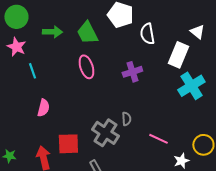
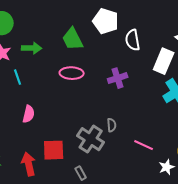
green arrow: (52, 32) -> (32, 48), moved
pink ellipse: (86, 67) -> (72, 73), turned -70

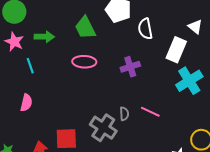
pink semicircle: (29, 114) -> (26, 103), moved
pink line: (144, 145) -> (150, 112), moved

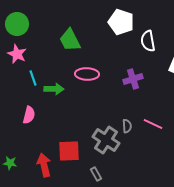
green trapezoid: (85, 28) -> (70, 40), moved
green arrow: (44, 37) -> (54, 89), moved

